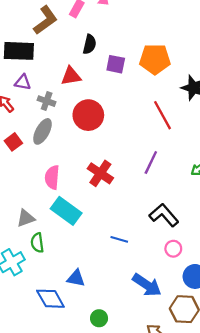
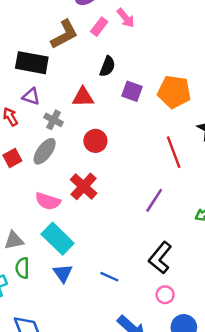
red circle: (88, 115) -> (95, 141), size x0.7
red cross: (100, 173) -> (84, 186), moved
pink semicircle: (52, 177) -> (48, 201), turned -85
black L-shape: (164, 215) -> (160, 258), turned -108
blue triangle: (76, 278) -> (63, 273), moved, turned 36

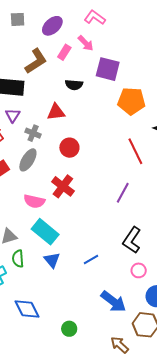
black semicircle: (107, 66) -> (74, 85), turned 78
purple square: (132, 91) -> (108, 69), moved, size x1.4
purple triangle: (31, 96) -> (13, 115), turned 49
blue line: (109, 277) -> (91, 260), turned -49

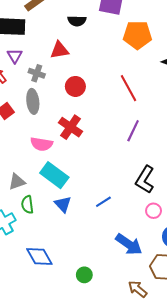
red line: (135, 151) -> (128, 88), moved
gray ellipse: (28, 160) -> (33, 101), turned -35

